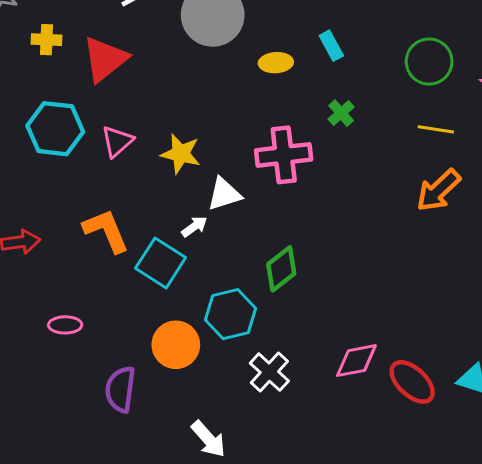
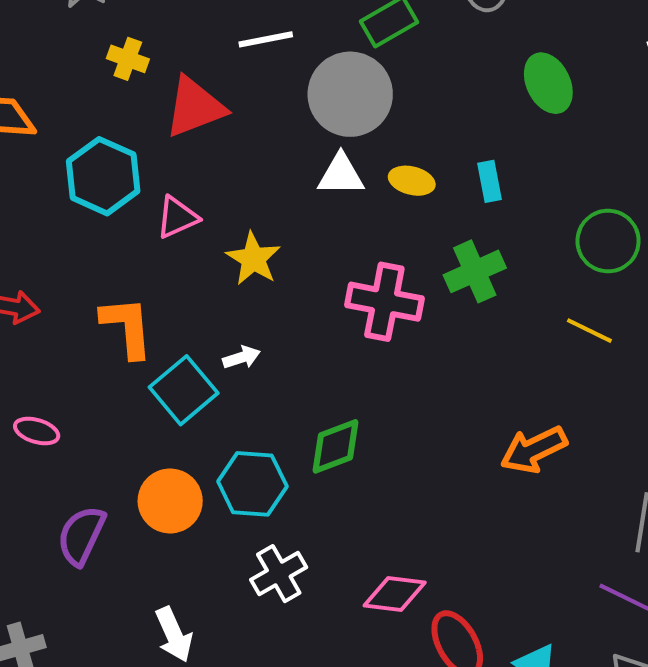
green cross: (341, 113) -> (475, 271), size x1.6
orange arrow: (438, 190) -> (534, 450), moved
white triangle: (224, 194) -> (341, 175), moved

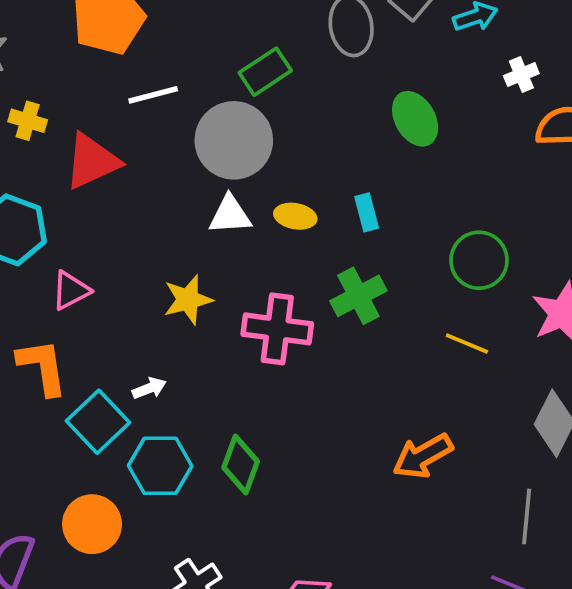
pink triangle: (177, 217) -> (71, 291), moved
yellow star: (253, 259) -> (188, 300), moved, turned 30
green diamond: (335, 446) -> (241, 465), turned -46
cyan hexagon: (252, 484) -> (160, 466), moved

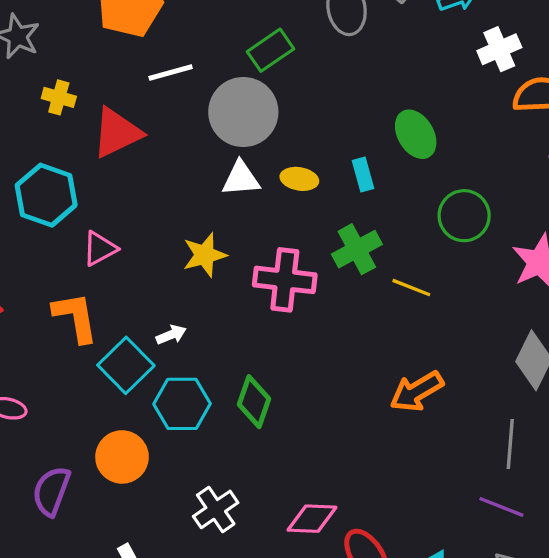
white cross: (521, 75) -> (499, 49), size x1.4
green ellipse: (415, 119) -> (416, 134), moved
yellow line: (467, 344) -> (411, 288), moved

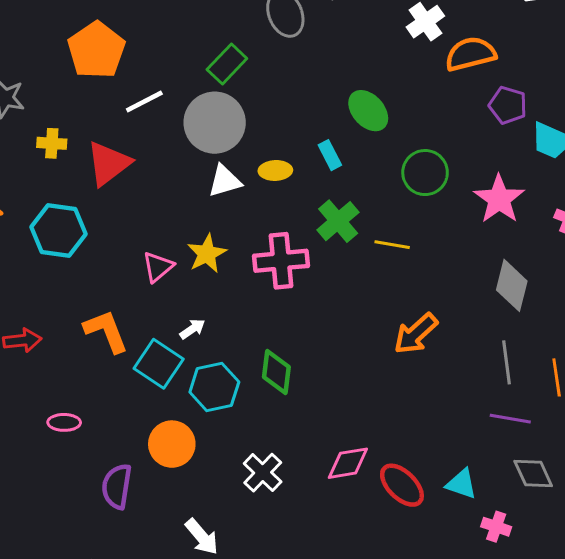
pink triangle: (100, 249) -> (158, 267), moved

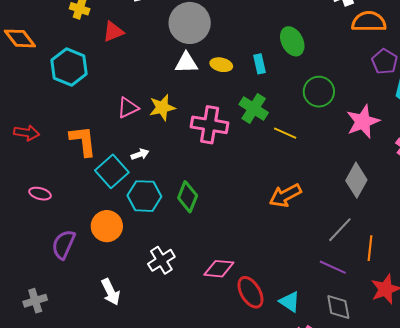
red triangle: (108, 163) -> (113, 32), size x0.7
green cross: (338, 221) -> (254, 109), turned -32
gray line: (507, 362) -> (340, 230), turned 36

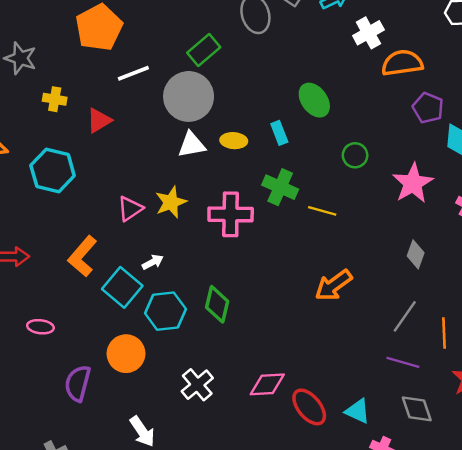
green circle: (319, 92) -> (355, 155), size x0.7
orange L-shape: (83, 141) -> (82, 256), turned -124
gray diamond: (356, 180) -> (416, 254), size x0.7

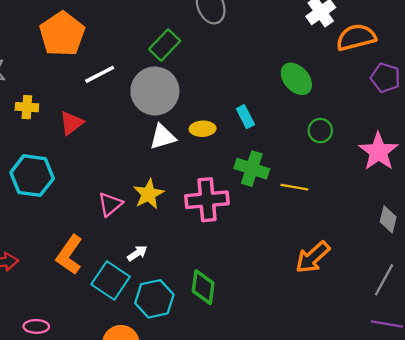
green ellipse: (314, 100) -> (296, 79), moved

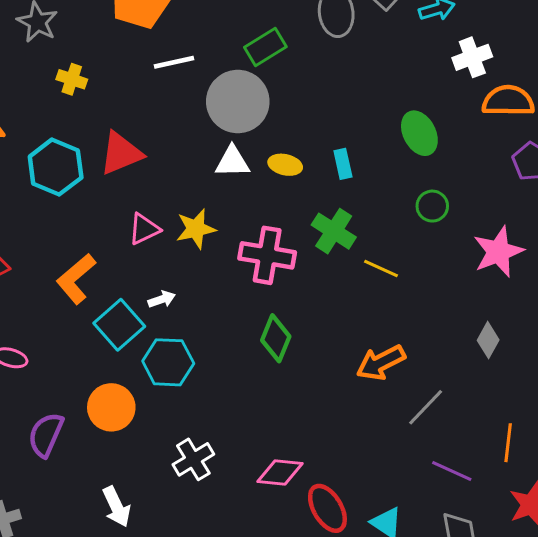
red triangle: (71, 123) -> (121, 153), moved, size x1.4
gray line: (384, 280) -> (426, 407), moved
green diamond: (203, 287) -> (276, 338), moved

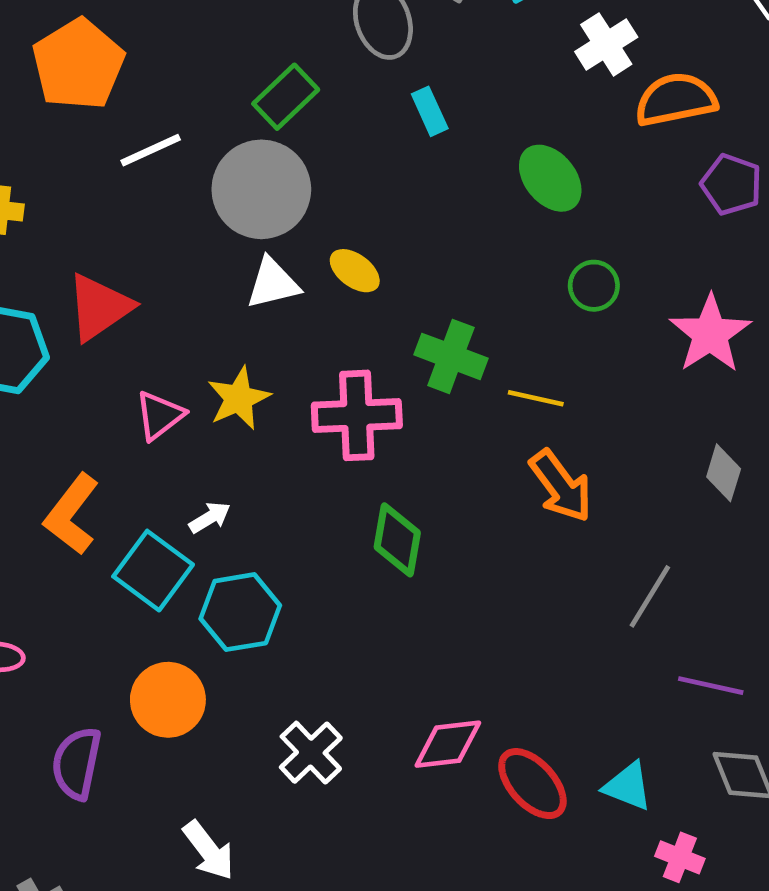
cyan rectangle: (343, 164) -> (430, 111), moved
yellow ellipse: (285, 165) -> (355, 271), turned 36
orange arrow: (381, 363) -> (561, 486), moved, turned -87

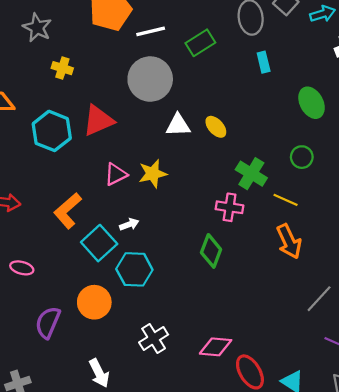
white line: (151, 150) -> (151, 31), moved
gray circle: (261, 189) -> (150, 79), moved
green circle: (594, 286) -> (302, 157), moved
pink cross: (357, 415) -> (230, 207), moved, size x0.7

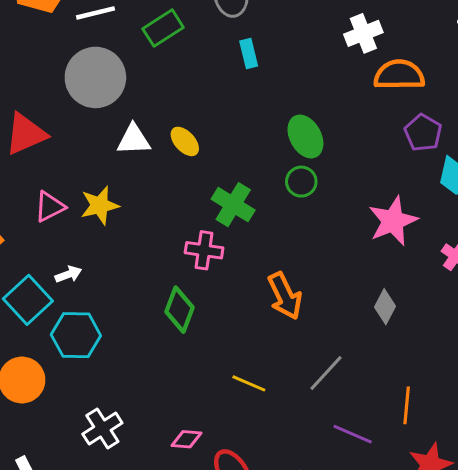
green ellipse: (312, 103) -> (305, 137), moved
yellow line: (286, 200) -> (249, 383), moved
pink diamond: (216, 347) -> (186, 439), size x0.7

